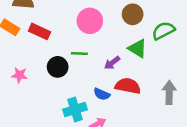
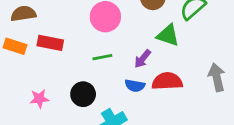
black circle: (58, 67) -> (83, 94), moved
blue semicircle: (102, 94) -> (135, 86), moved

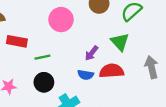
green triangle: (168, 35) -> (120, 42), moved, turned 30
green line: (102, 57) -> (42, 57), moved

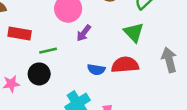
purple arrow: (92, 53) -> (84, 33), moved
black circle: (44, 82) -> (39, 74), moved

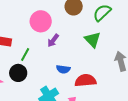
green line: (48, 51) -> (25, 54), turned -48
red semicircle: (125, 65) -> (85, 81), moved

